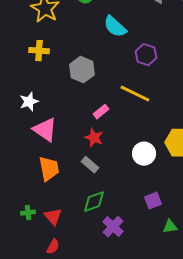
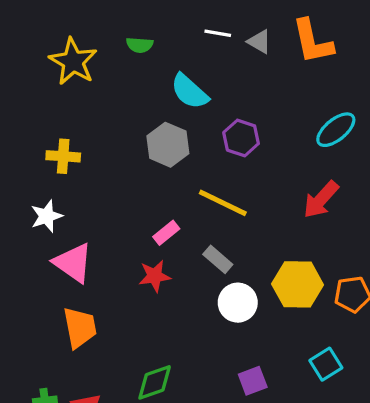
yellow cross: (39, 51) -> (63, 156), moved
gray hexagon: (82, 70) -> (168, 145), moved
red star: (94, 138) -> (155, 276), turned -30
gray rectangle: (90, 165) -> (218, 259), moved

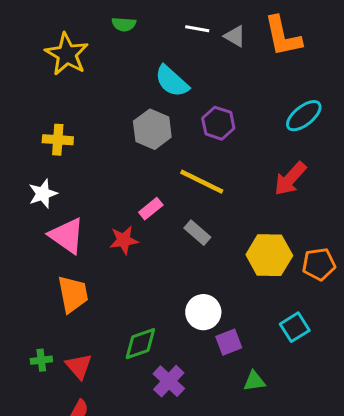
green semicircle: (140, 45) -> (124, 24), moved
red star: (155, 276) -> (124, 240), moved
white circle: (238, 303) -> (203, 312), moved

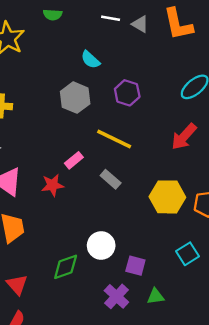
cyan semicircle: (172, 81) -> (90, 60), size x0.7
white circle: (203, 312) -> (101, 246), moved
purple square: (229, 342) -> (135, 266), turned 36
purple cross: (169, 381) -> (116, 296), moved

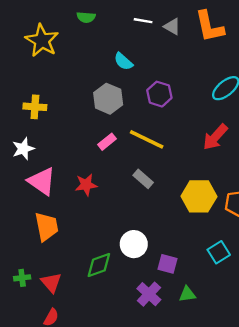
pink rectangle: (74, 160) -> (107, 142), moved

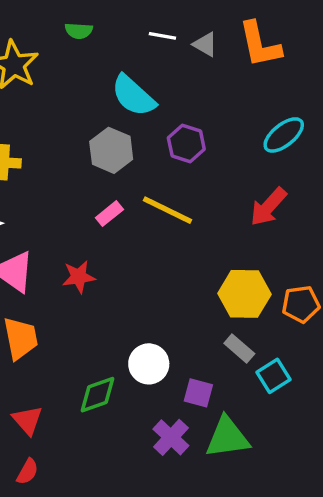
cyan semicircle: (123, 61) -> (133, 96), size x1.6
gray rectangle: (143, 179) -> (239, 349), moved
green triangle: (187, 294) -> (227, 437), size x1.8

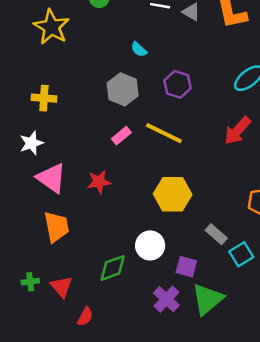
cyan semicircle: (133, 96) -> (139, 49), size x0.5
yellow hexagon: (244, 294) -> (173, 194), moved
green triangle: (227, 437) -> (208, 299), turned -32
red semicircle: (27, 472) -> (85, 317), moved

